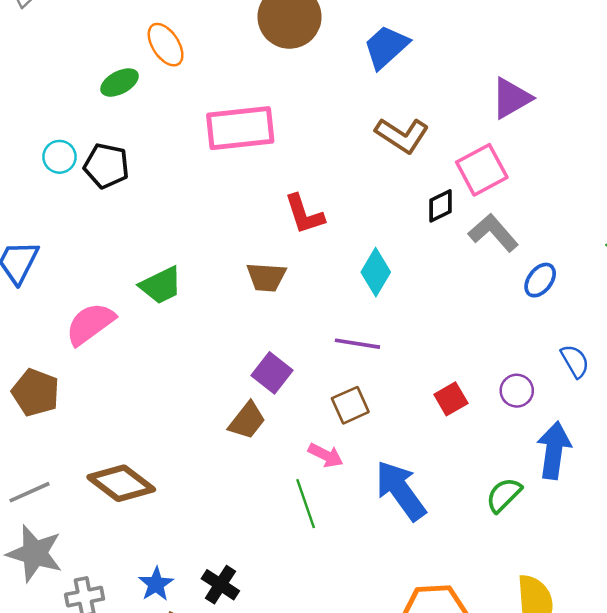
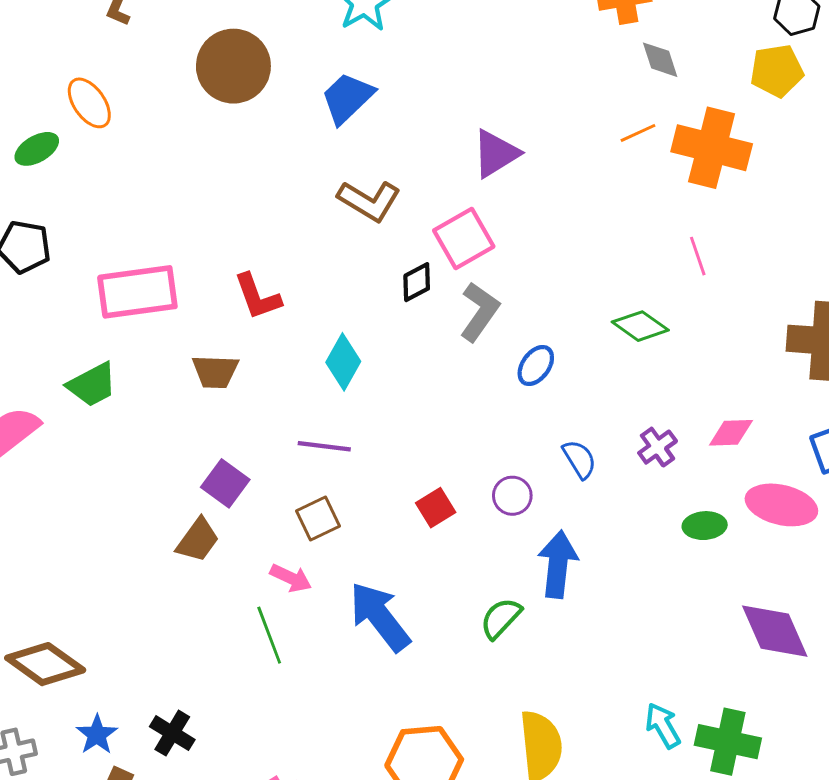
pink rectangle: (240, 128) -> (137, 292), moved
gray L-shape: (493, 233) -> (479, 312), turned 78
brown diamond: (121, 483) -> (45, 664), moved

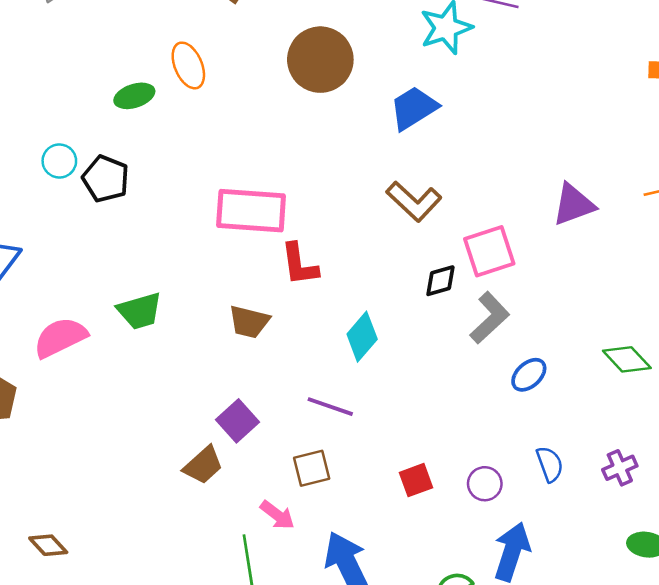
purple triangle: (496, 154) -> (574, 205), moved
pink rectangle: (137, 292) -> (251, 211), moved
brown diamond: (45, 664) -> (48, 545), size x0.6

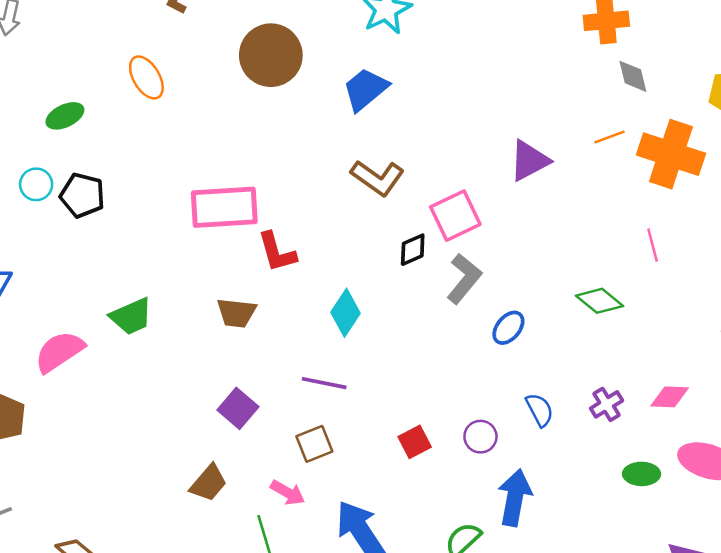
green ellipse: (134, 96) -> (65, 116), moved
brown trapezoid: (203, 465) -> (208, 483), moved

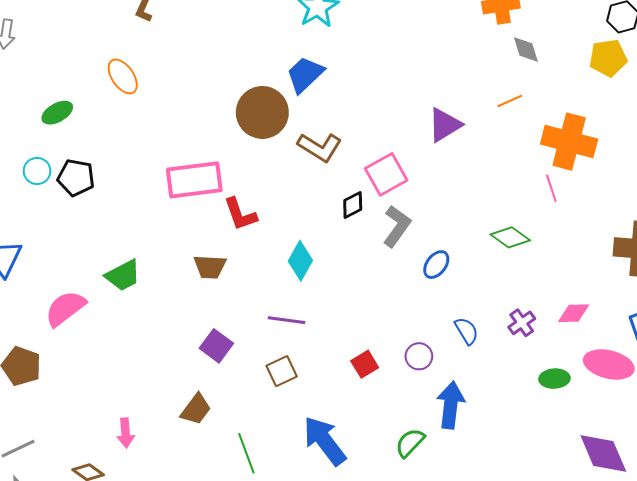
brown circle: (271, 55) -> (262, 112), moved
orange cross: (671, 154) -> (569, 142), moved
pink arrow: (288, 493) -> (125, 433), moved, turned 60

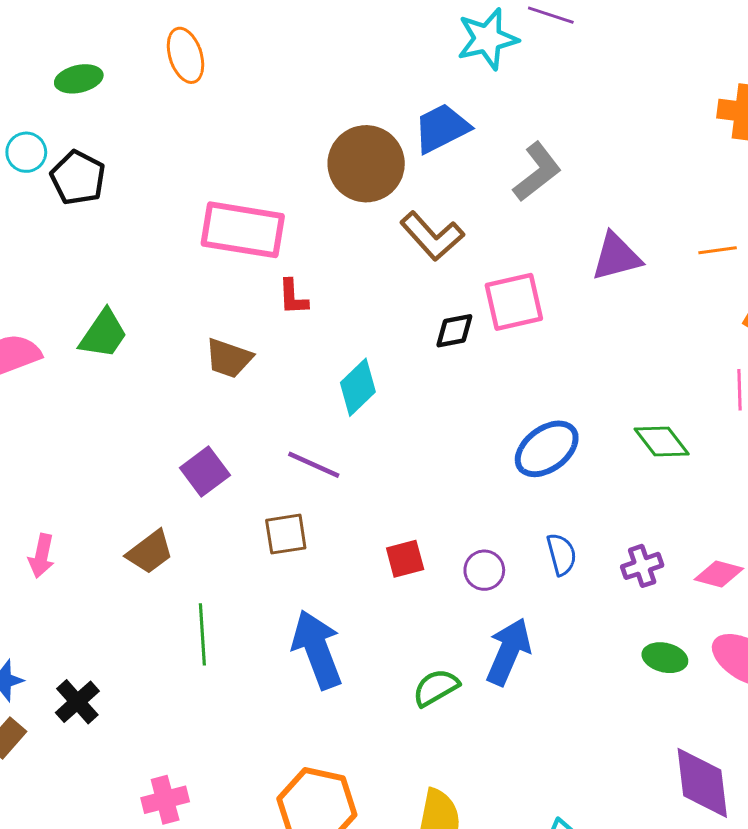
red L-shape: (240, 214) -> (293, 297), size x0.7
gray L-shape: (397, 226) -> (537, 172), moved
blue ellipse: (436, 265) -> (547, 449), size x1.5
green trapezoid: (123, 275) -> (103, 334), turned -45

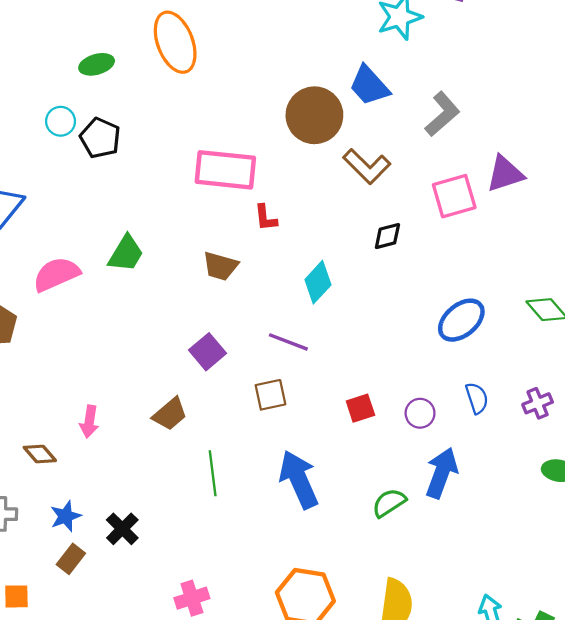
orange ellipse: (186, 55) -> (175, 42), size x1.5
blue trapezoid: (442, 128) -> (369, 86), turned -102
pink square: (514, 302) -> (454, 196), moved

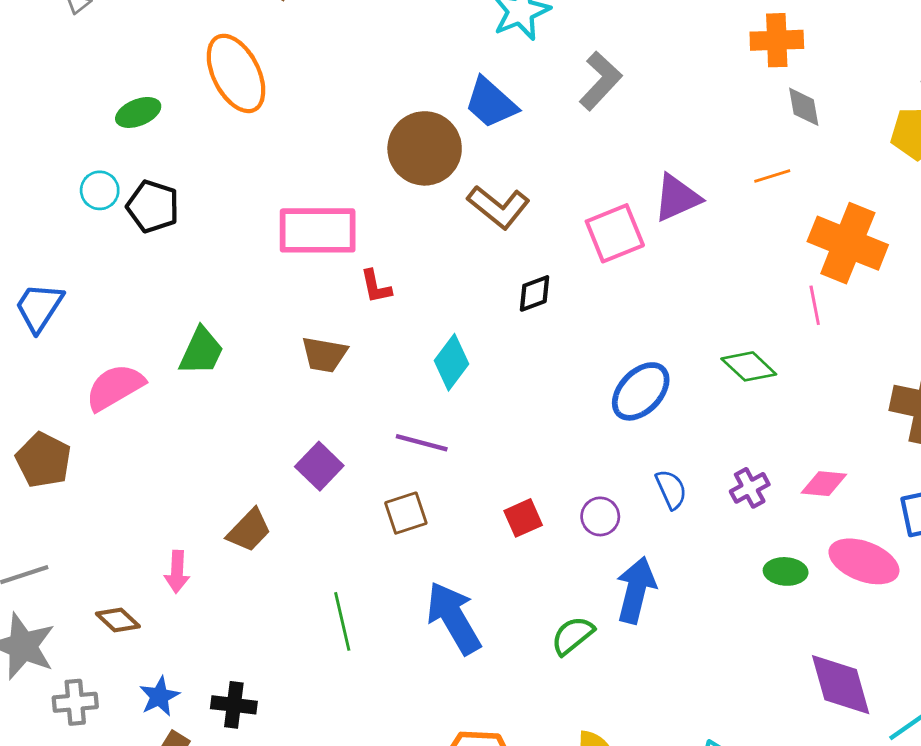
gray L-shape: (442, 114) -> (600, 81), moved
brown trapezoid: (170, 414) -> (249, 530), moved
black cross: (122, 529) -> (234, 705), turned -32

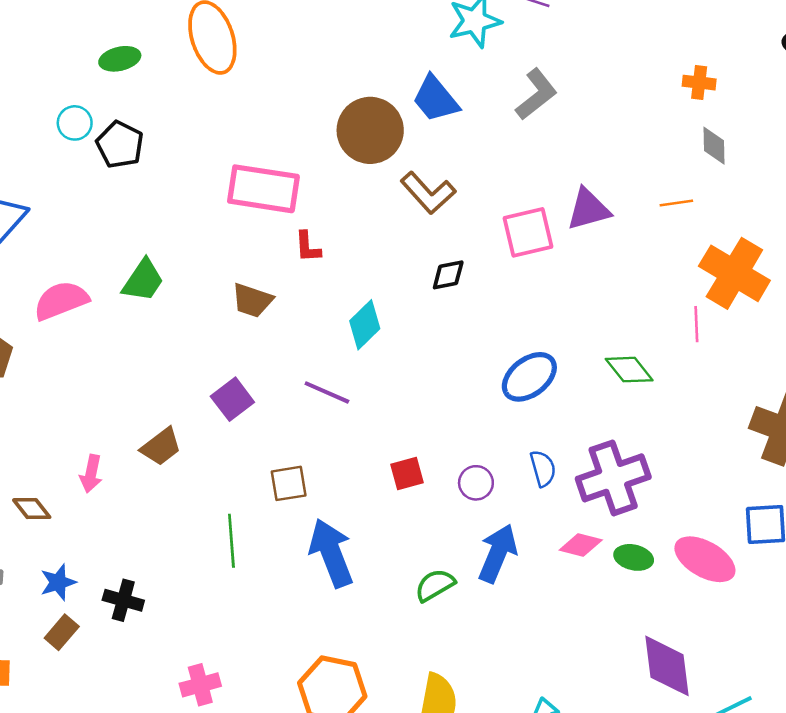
orange cross: (777, 40) -> (699, 83), size x0.7
pink diamond: (824, 484) -> (581, 545), moved
purple cross: (750, 488) -> (613, 478), size x2.0
brown square: (406, 513) -> (289, 483), moved

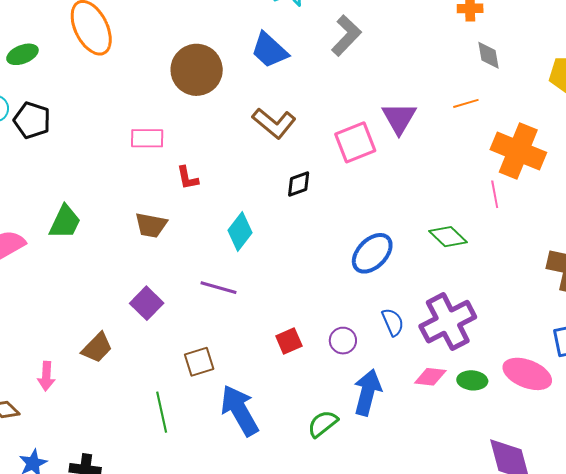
brown circle: (370, 130) -> (197, 70), moved
pink rectangle: (263, 189) -> (147, 138), size x0.6
purple triangle: (588, 209) -> (399, 118), turned -36

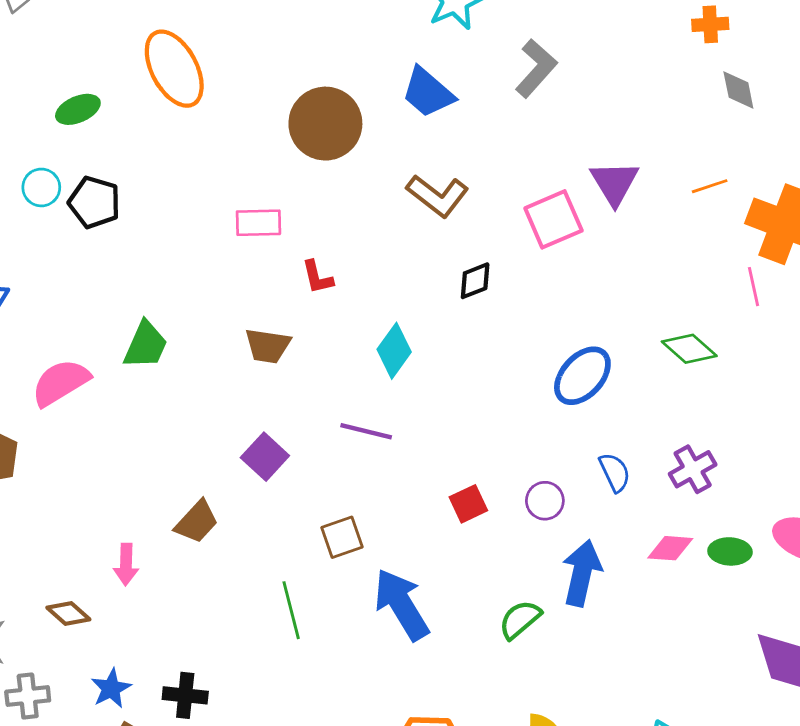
orange line: (466, 103) -> (710, 186), moved
purple cross: (448, 322) -> (693, 469), size x0.6

